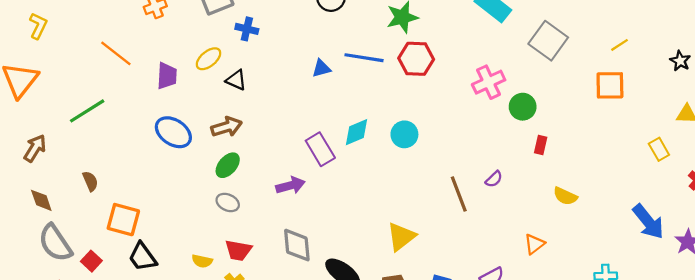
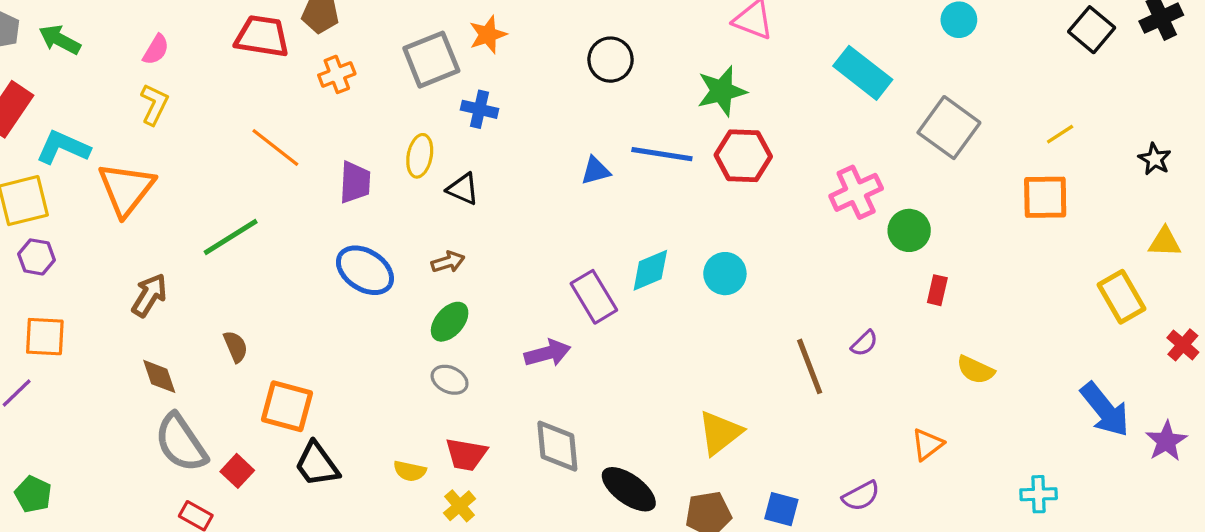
yellow ellipse: (209, 59) -> (420, 156), turned -40
brown arrow: (227, 127) -> (448, 262), size x0.7
yellow rectangle: (659, 149) -> (1121, 297), size x1.4

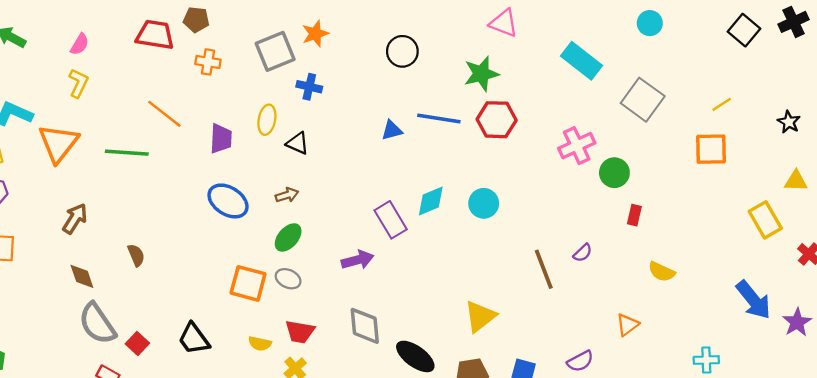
orange cross: (337, 74) -> (208, 62), turned 30
green line: (231, 237) -> (127, 153), moved, turned 36
orange square: (287, 406) -> (248, 283), moved

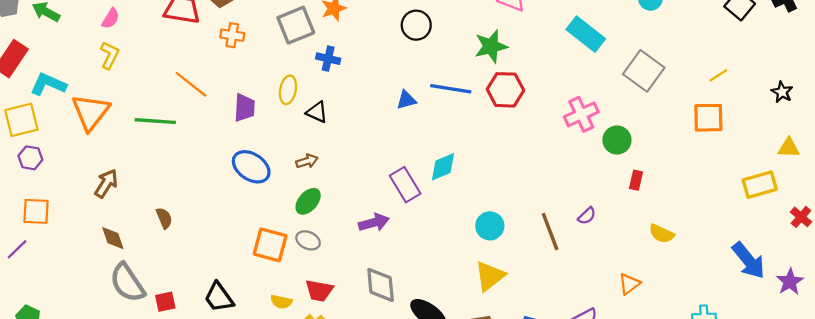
cyan circle: (484, 203) -> (490, 226), moved
yellow rectangle: (765, 220) -> (760, 185), turned -76
red square: (137, 344) -> (165, 302), turned 35

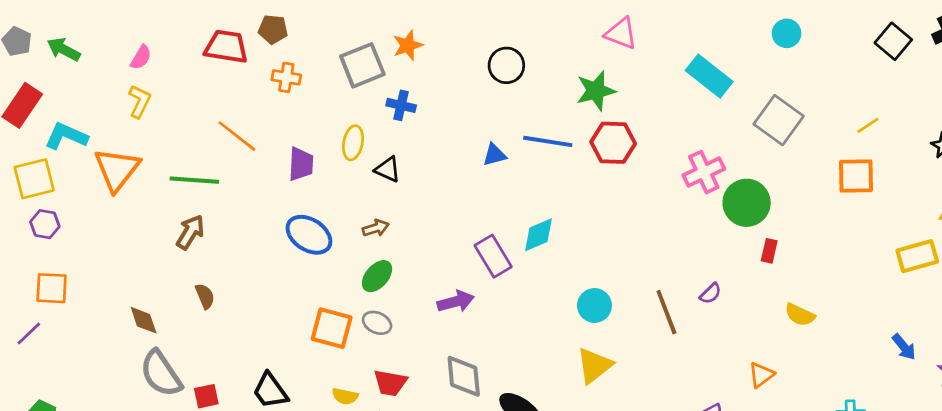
green circle: (617, 140) -> (747, 203), size x1.4
brown arrow: (106, 183) -> (190, 232), moved
blue arrow: (749, 260) -> (904, 347), size x0.6

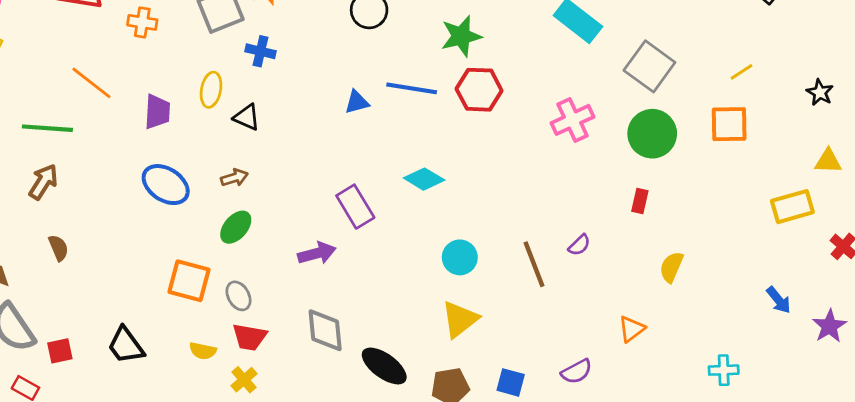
green circle: (747, 203) -> (652, 134), moved
cyan diamond: (538, 235) -> (424, 179), moved, turned 54
yellow semicircle: (800, 315) -> (671, 267), turned 88
gray ellipse: (377, 323) -> (239, 296), moved, turned 36

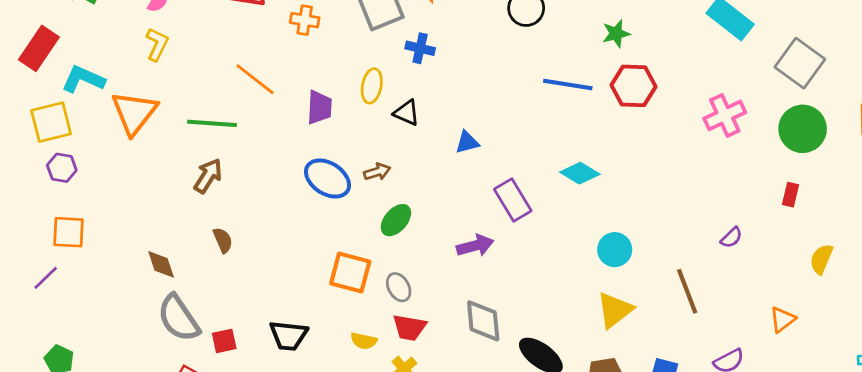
green star: (461, 36) -> (616, 34), size x0.7
blue triangle: (357, 102) -> (467, 142), moved
brown arrow: (234, 178) -> (377, 172), moved
brown line: (534, 264) -> (687, 291), moved
black trapezoid: (126, 345) -> (289, 336), turned -48

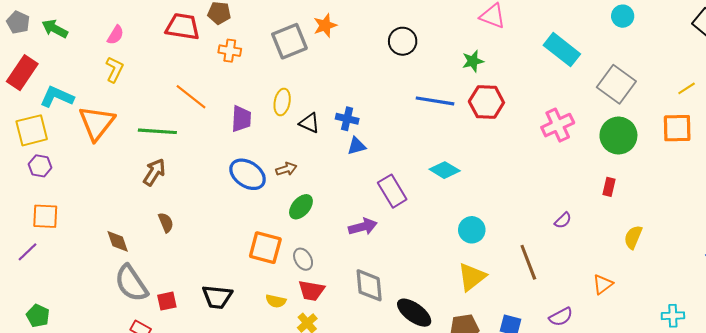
blue cross: (420, 48) -> (347, 119), moved

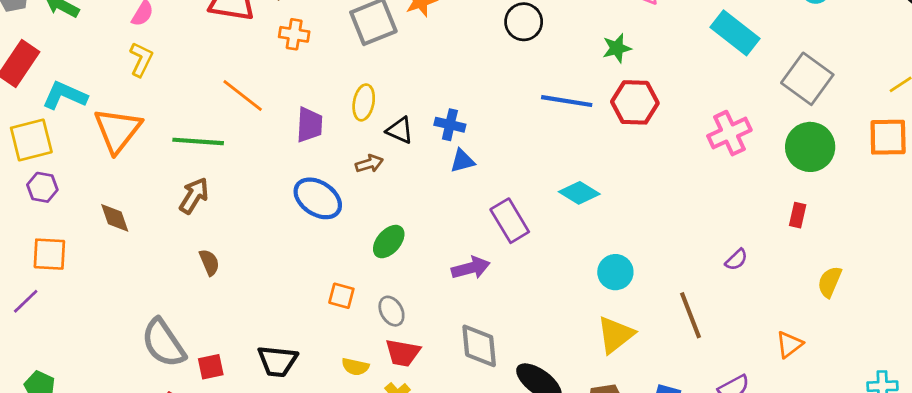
brown arrow: (286, 169) -> (369, 164), moved
brown diamond: (118, 241) -> (115, 218), moved
orange square: (265, 248) -> (341, 296), size x0.6

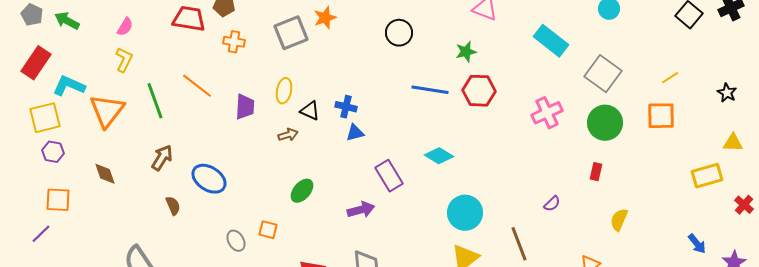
green line: (198, 141) -> (155, 101), moved, turned 66
blue ellipse: (318, 198) -> (209, 179), moved
cyan circle: (615, 272) -> (465, 213), size x1.4
gray ellipse: (391, 311) -> (236, 241), moved

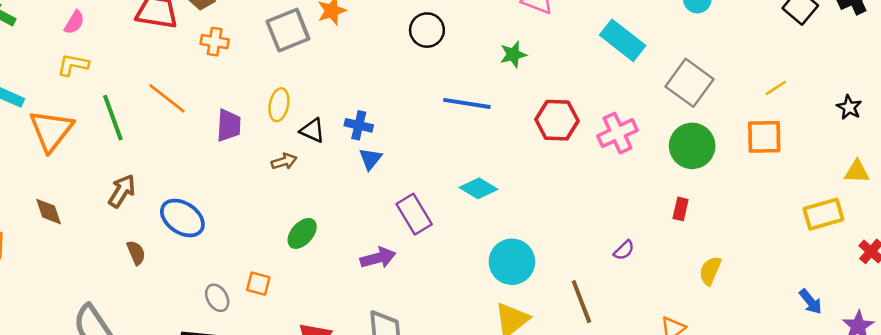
yellow L-shape: (124, 60) -> (73, 65), turned -105
red hexagon: (479, 91) -> (557, 120), moved
blue triangle: (355, 133) -> (370, 159), turned -36

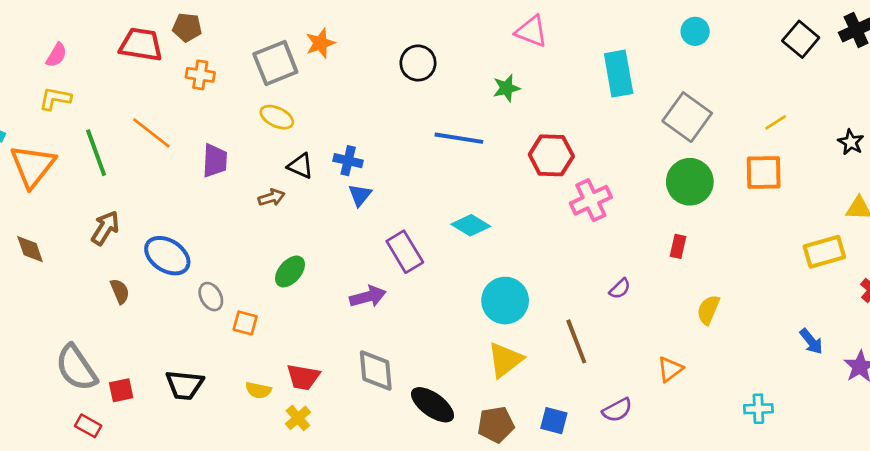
cyan rectangle: (623, 40) -> (619, 74), turned 42
yellow ellipse: (279, 105) -> (277, 117), moved, turned -76
pink cross: (617, 133) -> (591, 200), moved
gray ellipse: (217, 298) -> (211, 297), moved

